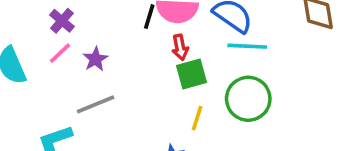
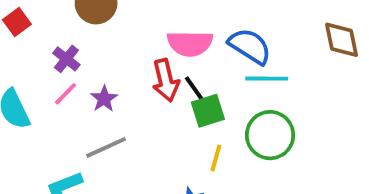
black line: (149, 17) -> (194, 88), moved, turned -50
red arrow: (180, 47) -> (166, 80), moved, size x1.5

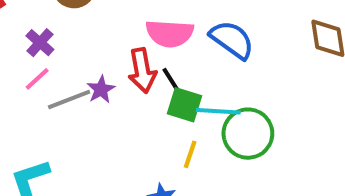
cyan line: (267, 79) -> (218, 111), moved
purple star: (104, 99) -> (101, 89), moved
green square: (208, 111) -> (185, 105), turned 32
gray line: (106, 147) -> (69, 100), moved

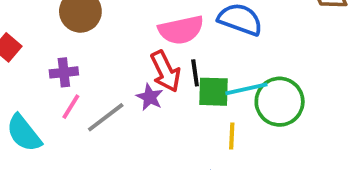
purple cross: (40, 43) -> (64, 72), turned -32
black line: (171, 81) -> (195, 73), turned 40
purple star: (101, 89) -> (150, 97), moved

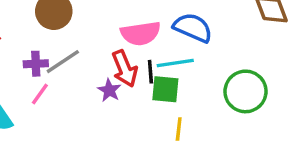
cyan line: (246, 89) -> (175, 63), moved
green circle: (280, 102) -> (246, 91), moved
gray line: (106, 117) -> (63, 62), moved

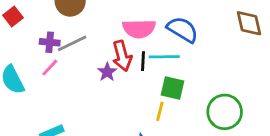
green square: (165, 89) -> (172, 88), moved
green circle: (246, 91) -> (225, 112), moved

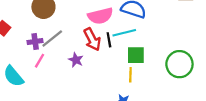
purple star: (107, 72) -> (76, 60), moved

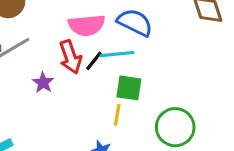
black line: (109, 40) -> (94, 61), turned 40
green circle: (179, 64) -> (175, 127), moved

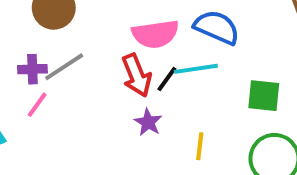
purple star: (43, 83) -> (148, 122), moved
green square: (129, 88) -> (264, 96), moved

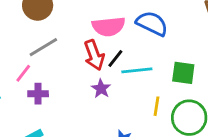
purple cross: (32, 69) -> (38, 94), moved
cyan line: (196, 69) -> (137, 70), moved
yellow line: (200, 146) -> (156, 106), moved

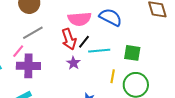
purple cross: (38, 94) -> (28, 66), size x1.6

